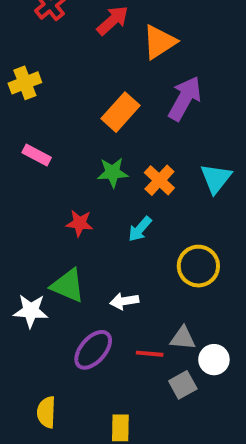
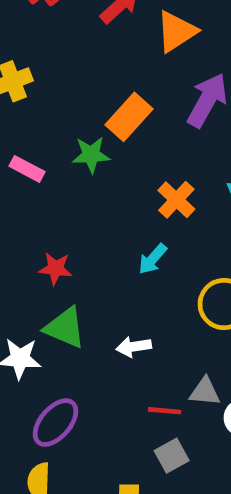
green star: (113, 172) -> (91, 155), moved
red star: (80, 223) -> (55, 268), moved
purple ellipse: (93, 350) -> (55, 423), moved
gray square: (183, 385) -> (172, 456), moved

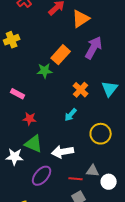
pink rectangle: (27, 169) -> (18, 94), moved
white arrow: (134, 347) -> (63, 152), size x1.5
purple ellipse: (55, 423) -> (42, 176), moved

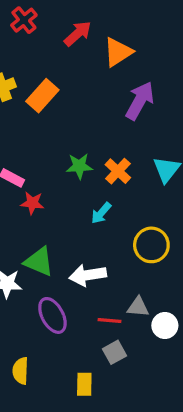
orange rectangle: (61, 55) -> (42, 96), moved
green star: (45, 71) -> (79, 166), moved
red star: (30, 119) -> (32, 203), moved
purple ellipse: (42, 176) -> (52, 315), turned -70

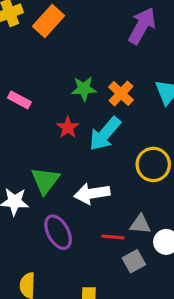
red star: (32, 203) -> (68, 127), moved, turned 30
cyan arrow: (101, 213) -> (105, 134), size x1.6
green triangle: (39, 262) -> (45, 181), turned 44
gray square: (115, 352) -> (134, 261), moved

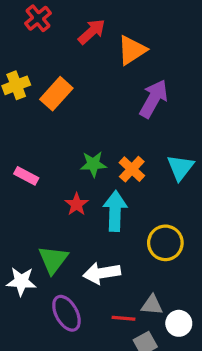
cyan arrow: (105, 134) -> (115, 211), turned 141

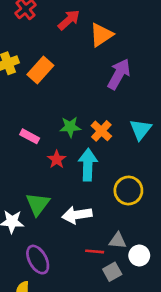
pink rectangle: (26, 176) -> (30, 136), moved
purple ellipse: (66, 313) -> (38, 260), moved

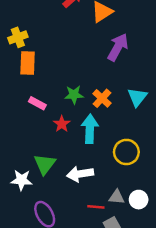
orange rectangle: (40, 70) -> (28, 63), moved, turned -40
white circle: (139, 256) -> (139, 200), moved

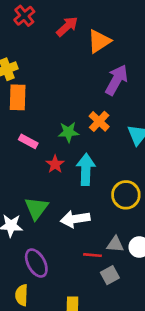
orange cross: (102, 98) -> (99, 121), moved

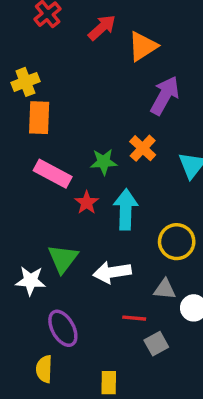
pink rectangle: (28, 141) -> (53, 174), size x1.5
gray triangle: (115, 244) -> (165, 289), moved

